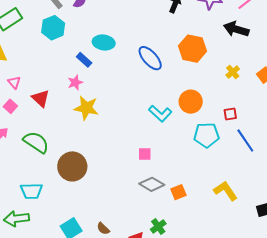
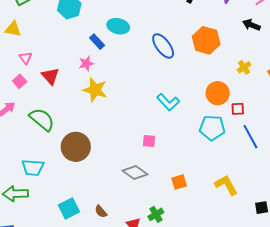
black arrow: (236, 29) -> (251, 25), size x0.7
orange circle: (191, 102) -> (218, 93), moved
gray diamond: (152, 184) -> (135, 172), moved

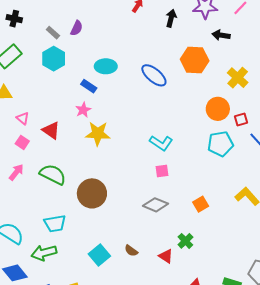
black arrow: (251, 25) -> (221, 35), moved
yellow cross: (244, 67) -> (238, 78), size x1.5
cyan L-shape: (168, 102) -> (161, 143), moved

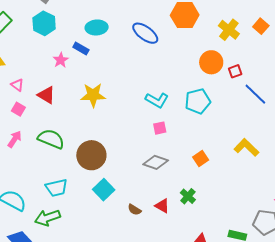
pink star: (83, 110) -> (61, 60), moved
cyan pentagon: (220, 144) -> (198, 101), moved
cyan square: (99, 255) -> (104, 190), moved
red triangle: (166, 256) -> (162, 206), moved

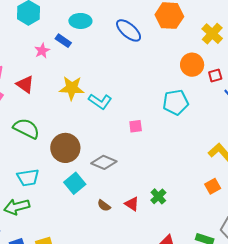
cyan L-shape: (157, 100) -> (100, 101), moved
orange square: (201, 159) -> (213, 186), moved
gray diamond: (156, 162) -> (104, 162), moved

